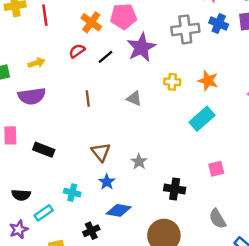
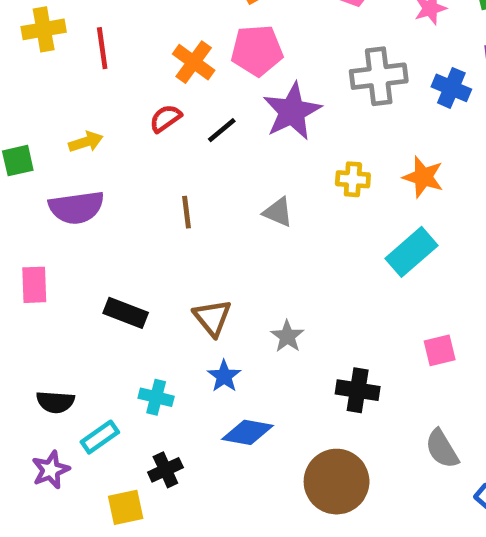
blue cross: (219, 24) -> (451, 88), moved
black rectangle: (44, 150) -> (126, 313), moved
black cross: (91, 231) -> (165, 470), moved

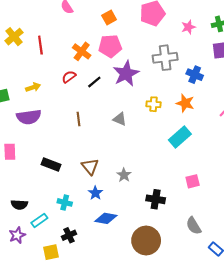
yellow cross: (44, 29) -> (14, 37), turned -30
blue cross: (451, 88) -> (195, 75), moved

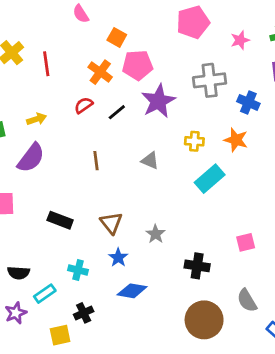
orange square: (109, 18) -> (117, 37), moved, turned -32
purple semicircle: (29, 117) -> (31, 158), turned -45
cyan rectangle: (180, 137) -> (210, 179), moved
brown circle: (146, 241) -> (204, 320), moved

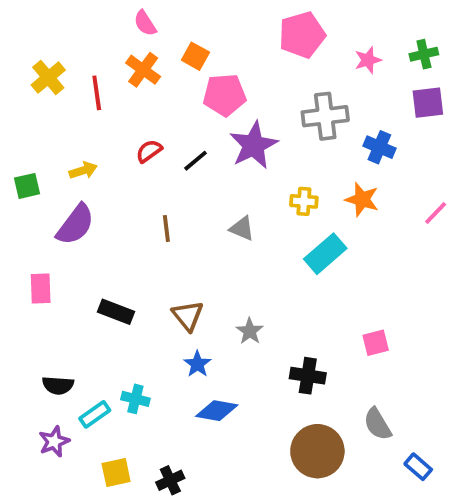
orange cross: (100, 72) -> (143, 70), moved
cyan cross: (78, 270) -> (135, 399), moved
black cross: (84, 313) -> (170, 480), moved

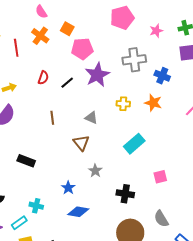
red semicircle: (149, 151) -> (43, 78), turned 144
cyan rectangle: (325, 254) -> (134, 144), moved
brown triangle: (188, 316) -> (81, 143), moved
cyan rectangle: (95, 414) -> (19, 223), moved

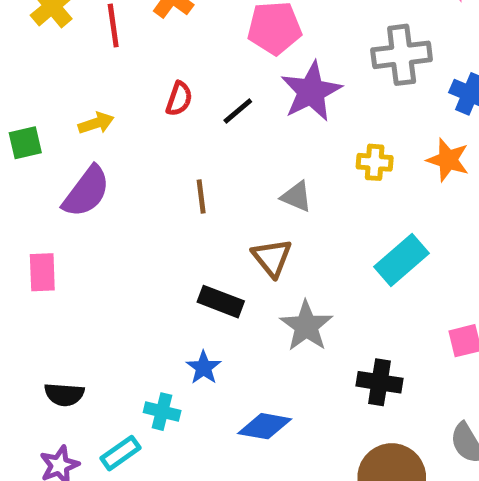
black rectangle: (26, 161) -> (221, 302), moved
gray star: (95, 171) -> (306, 326), size x1.5
blue star: (68, 188) -> (204, 368), moved

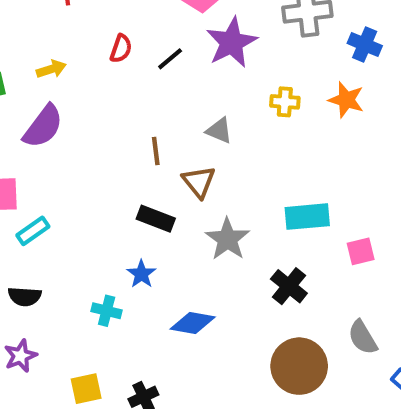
brown line: (201, 197) -> (156, 151), moved
cyan rectangle: (402, 260) -> (307, 217), moved, turned 36
black cross: (380, 382) -> (289, 286), turned 30
cyan rectangle: (121, 453) -> (33, 231), moved

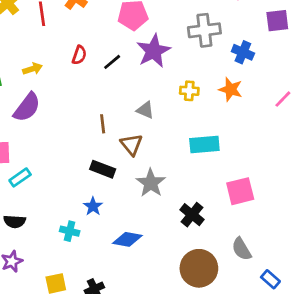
cyan rectangle: (307, 217) -> (204, 144), moved
pink square: (361, 251) -> (240, 191), size x1.5

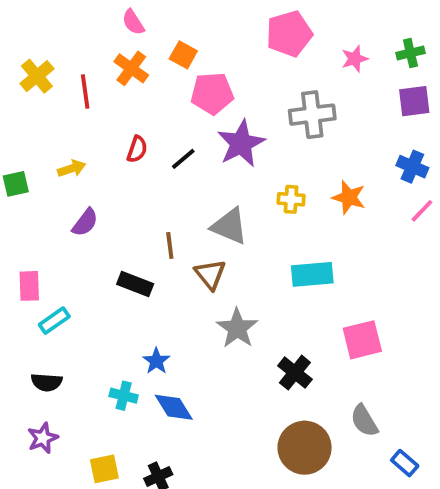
blue cross: (243, 52) -> (412, 167), moved
purple semicircle: (27, 107) -> (85, 222), moved, size x0.7
gray triangle: (145, 110) -> (229, 226), size x1.5
black rectangle: (103, 169) -> (135, 284), moved
blue diamond: (127, 239) -> (174, 407), moved, turned 48

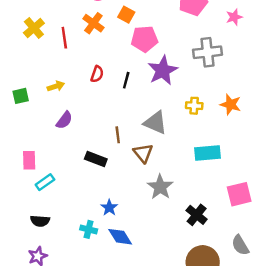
black line: (183, 159) -> (126, 80), turned -35

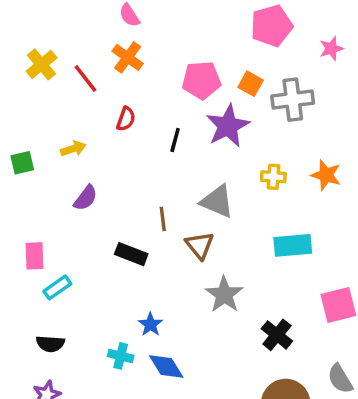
orange square: (126, 15) -> (251, 84), moved
red line: (64, 38) -> (85, 78), turned -30
red semicircle: (97, 74) -> (126, 119), moved

